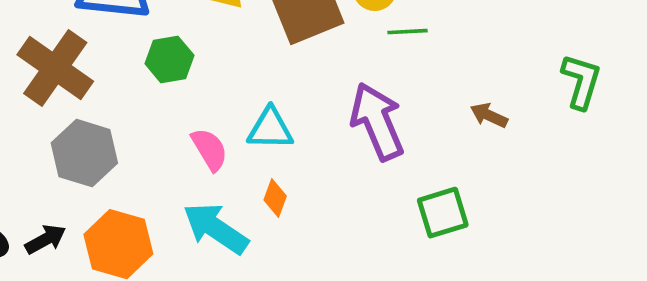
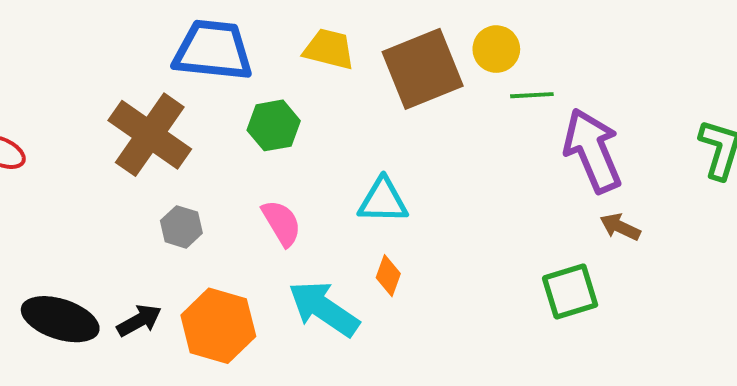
brown arrow: (489, 115) -> (620, 227), moved
purple arrow: (377, 121) -> (592, 151), moved
pink semicircle: (210, 149) -> (282, 223), moved
gray hexagon: (84, 153) -> (181, 227), size x0.6

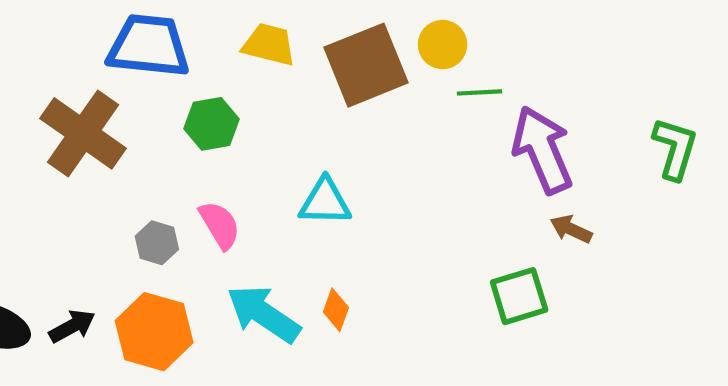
gray hexagon: (181, 227) -> (157, 243), moved
orange diamond: (388, 276) -> (336, 310), moved

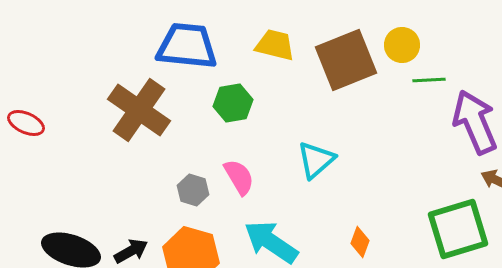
cyan triangle: (325, 202) -> (316, 160), turned -42
green square: (519, 296) -> (458, 229), size x1.4
orange diamond: (336, 310) -> (360, 242), moved

